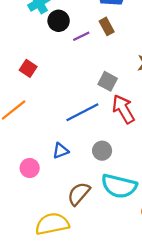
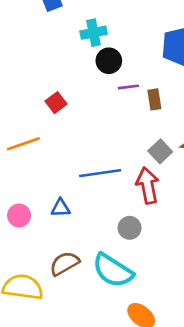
brown rectangle: (107, 26) -> (154, 99), moved
gray square: (108, 81) -> (160, 151), moved
gray circle: (102, 151) -> (130, 228), moved

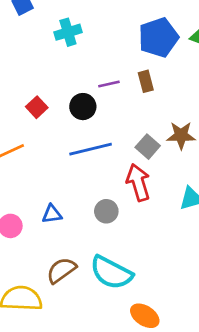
black circle: (109, 61) -> (83, 107), moved
brown rectangle: (154, 99) -> (146, 81), moved
blue line: (100, 173) -> (91, 149), moved
gray circle: (130, 228) -> (106, 211), moved

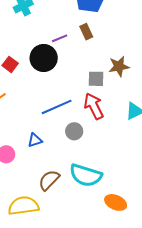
black circle: (83, 107) -> (44, 58), size x1.4
gray square: (148, 147) -> (96, 79), turned -30
blue line: (91, 149) -> (57, 107), moved

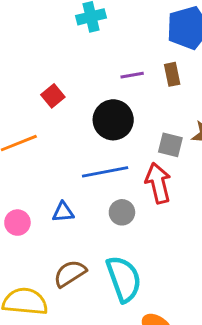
black circle: (44, 58) -> (113, 120), moved
cyan semicircle: (86, 175) -> (124, 279), turned -140

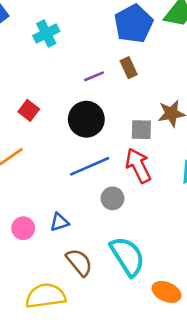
blue triangle: (63, 212) -> (59, 222), moved
brown semicircle: (70, 273) -> (79, 262), turned 96

